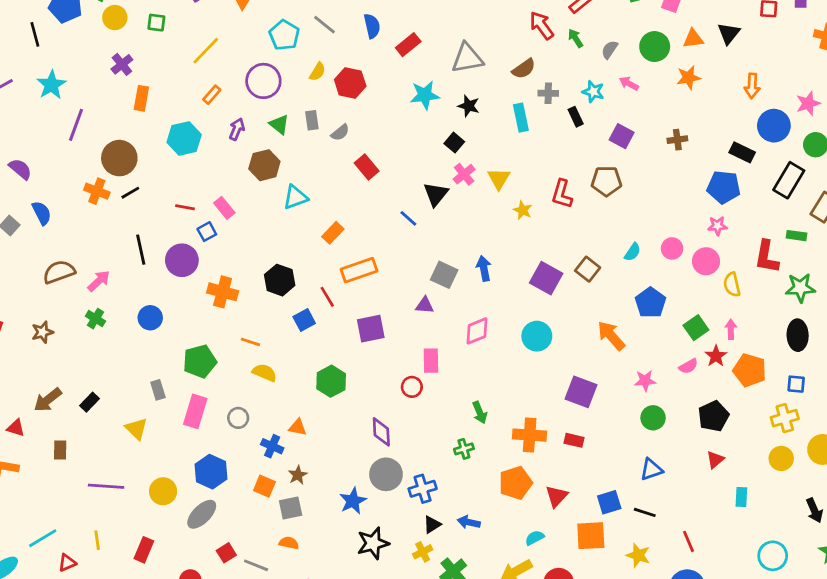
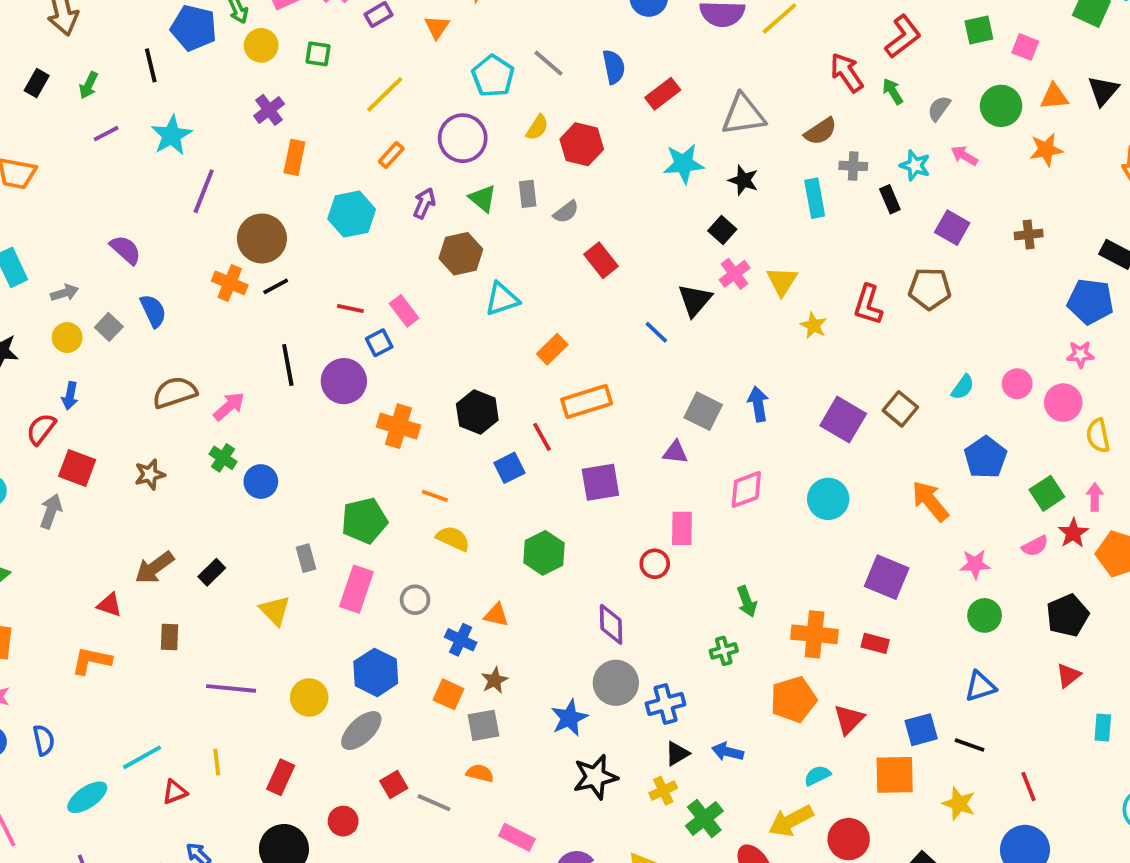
blue circle: (150, 318) -> (261, 482), moved

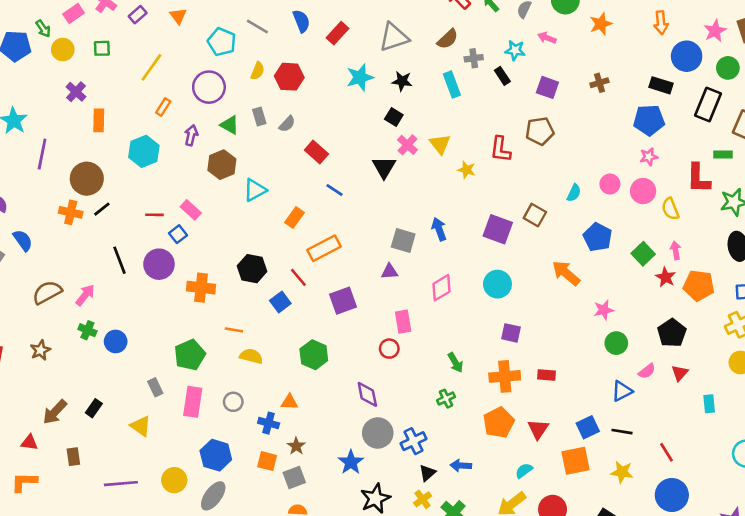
blue line: (656, 332) -> (335, 190), moved
pink semicircle: (1035, 546) -> (647, 371), moved
purple square: (887, 577) -> (511, 333), moved, size x0.7

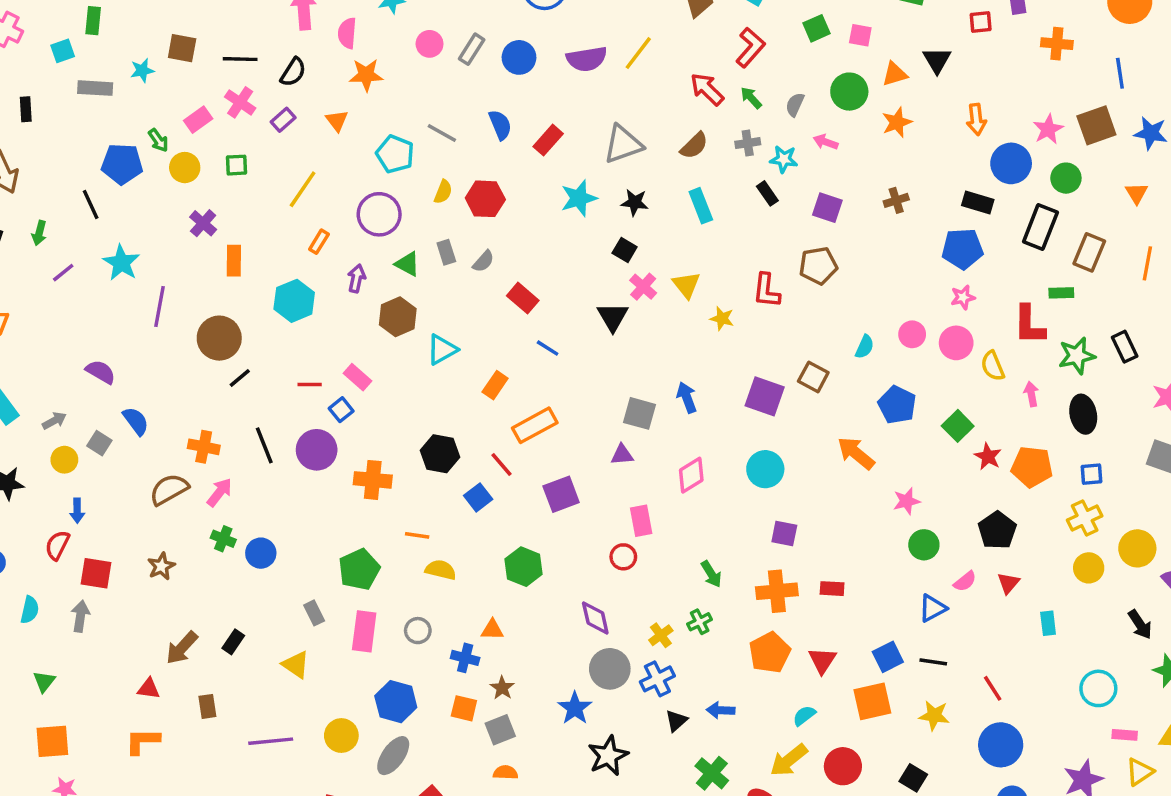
gray cross: (474, 58) -> (748, 143), moved
orange cross: (71, 212) -> (204, 447), moved
pink arrow: (676, 250) -> (1031, 394), moved
yellow cross: (423, 499) -> (661, 635), moved

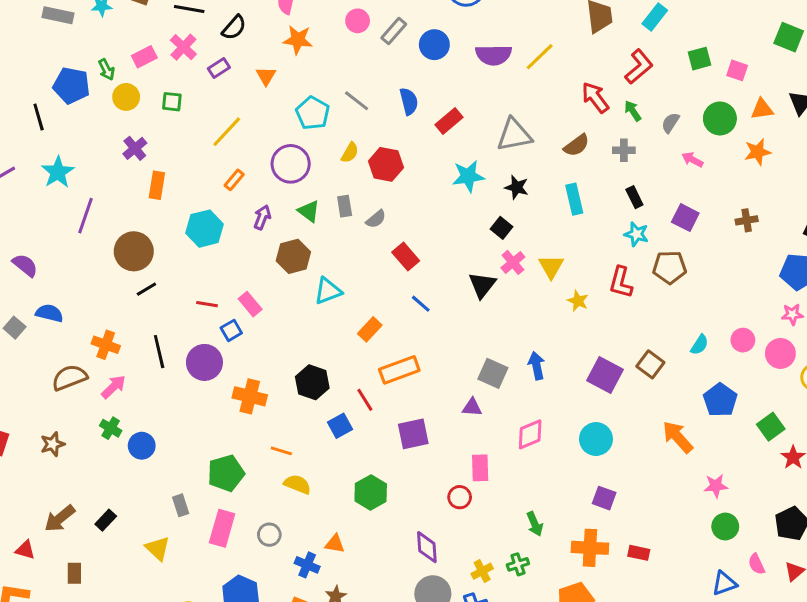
cyan star: (784, 159) -> (636, 234), moved
blue semicircle: (136, 421) -> (49, 313), turned -48
pink semicircle: (965, 581) -> (756, 564), turned 95

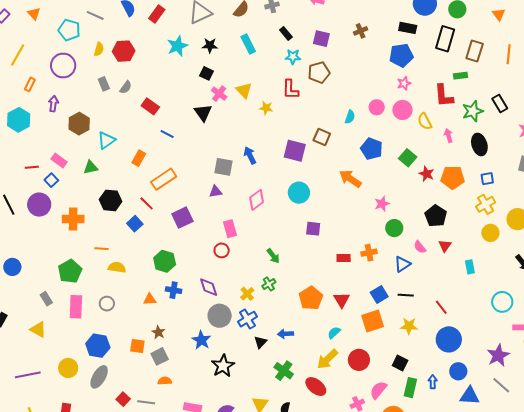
green triangle: (309, 211) -> (91, 167), moved, turned -35
orange cross: (590, 548) -> (369, 253), moved, size x0.7
blue cross: (307, 565) -> (174, 290), moved

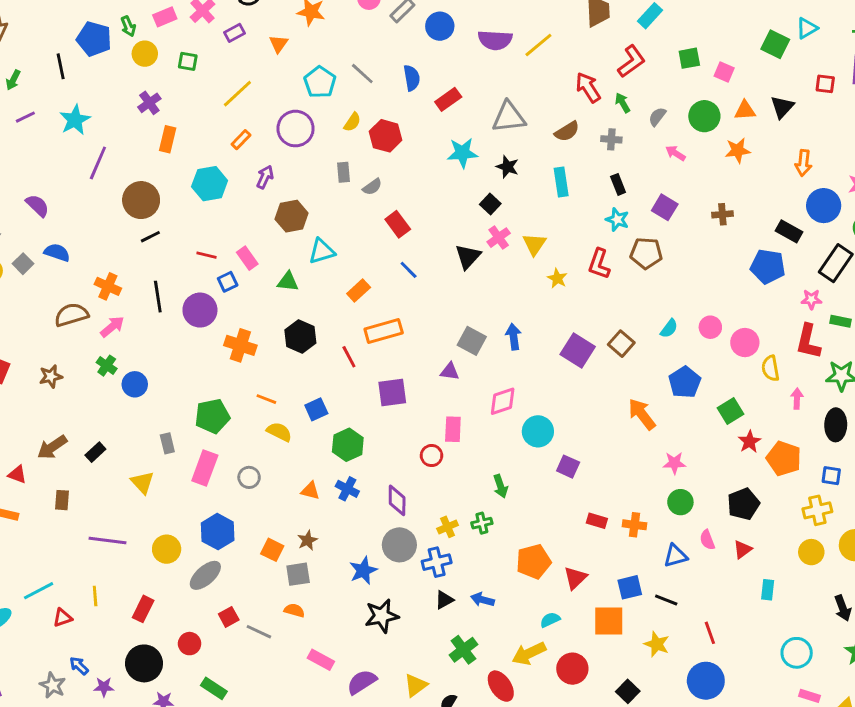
pink star: (404, 83) -> (811, 299), moved
cyan circle: (299, 193) -> (538, 431), moved
blue square: (135, 224) -> (316, 409), moved

